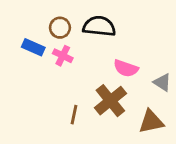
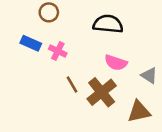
black semicircle: (99, 26) -> (108, 24), moved
brown circle: (60, 28) -> (49, 12), moved
brown line: (74, 115) -> (72, 85), moved, turned -42

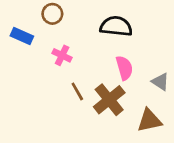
blue rectangle: (31, 43) -> (22, 36), moved
pink semicircle: (116, 63) -> (124, 68), turned -125

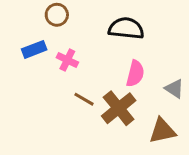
blue rectangle: (22, 36) -> (34, 49), moved, turned -45
pink semicircle: (124, 68) -> (135, 74), turned 30
brown line: (77, 91) -> (84, 99), turned -30

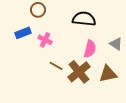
gray triangle: (174, 89) -> (116, 44), moved
brown triangle: (162, 131) -> (108, 74), moved

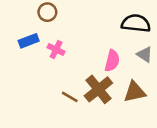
black semicircle: (84, 19) -> (136, 23), moved
brown line: (56, 66) -> (70, 97), moved

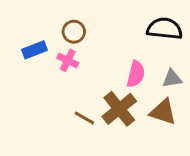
brown circle: (47, 12) -> (74, 32), moved
gray triangle: (145, 54) -> (172, 79), moved, turned -42
brown triangle: (135, 92) -> (163, 112), turned 30

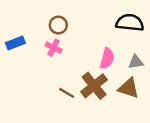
blue rectangle: (34, 50) -> (15, 43), moved

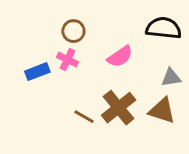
blue rectangle: (15, 43) -> (37, 72), moved
pink semicircle: (107, 58) -> (120, 57), moved, turned 42

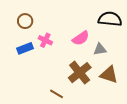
brown circle: (73, 31) -> (25, 21), moved
gray triangle: (171, 78) -> (100, 49), moved
brown line: (84, 117) -> (56, 94), moved

